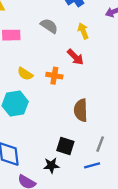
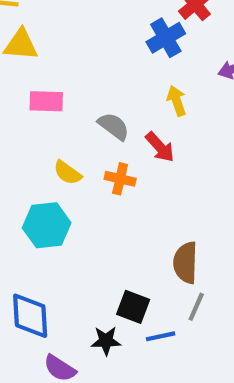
gray semicircle: (49, 26) -> (114, 126), moved
brown semicircle: (81, 110) -> (186, 263), moved
blue line: (92, 165) -> (161, 336), moved

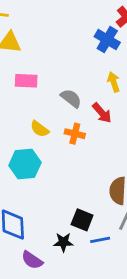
blue cross: (166, 38) -> (107, 40), turned -30

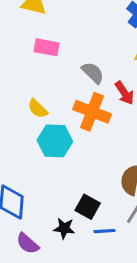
yellow semicircle: (40, 129) -> (38, 109), moved
orange cross: (75, 134) -> (92, 112), size x1.6
cyan hexagon: (25, 164) -> (55, 141), moved

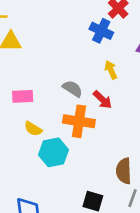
pink rectangle: (46, 47) -> (23, 96), moved

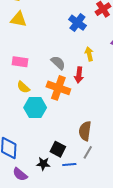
blue cross: (101, 31) -> (77, 23), moved
red arrow: (102, 100) -> (79, 75), turned 42

